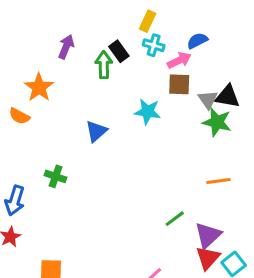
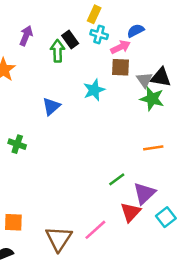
cyan star: (148, 112) -> (94, 90), turned -30
red triangle: (208, 258) -> (131, 212), moved

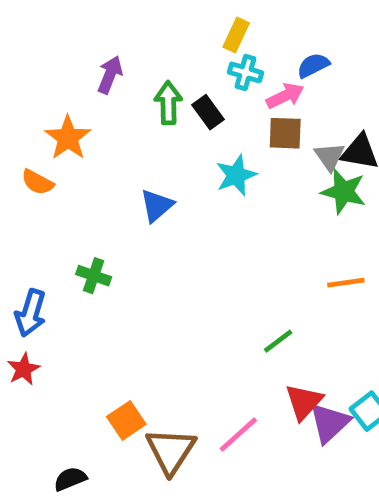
black rectangle: (70, 40) -> (208, 112), moved
purple triangle: (144, 193) -> (330, 423), moved
orange square: (13, 222) -> (126, 420), moved, turned -36

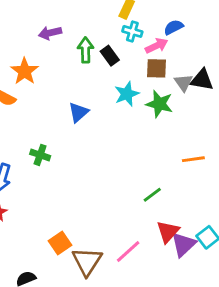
purple arrow: (110, 75) -> (50, 33), turned -125
green star: (344, 192) -> (159, 104), moved

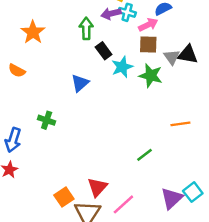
purple arrow: (50, 33) -> (111, 14), moved
black rectangle: (110, 56) -> (104, 51), moved
orange star: (24, 71) -> (33, 32), moved
red triangle: (168, 232) -> (97, 187), moved

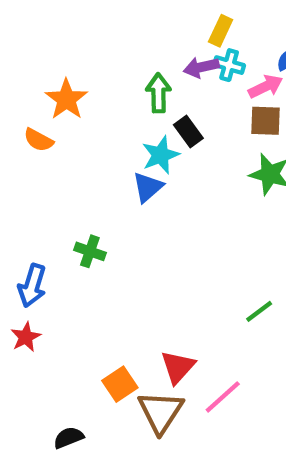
cyan star: (122, 67) -> (161, 155), moved
orange semicircle: (17, 71) -> (39, 140), moved

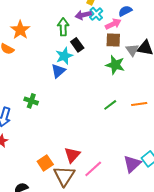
cyan cross: (229, 65) -> (96, 14), turned 32
green line: (259, 311) -> (110, 105), moved

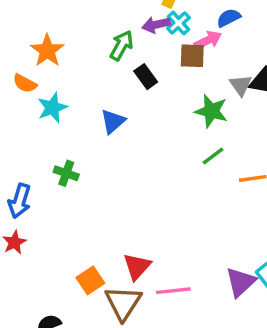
green arrow: (63, 27) -> (121, 45), turned 30
brown square: (113, 40) -> (192, 56), moved
cyan star: (64, 56) -> (52, 108), moved
green line: (110, 105) -> (213, 156), moved
pink line: (93, 169) -> (173, 291), turned 36

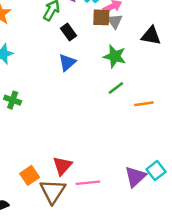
gray triangle: (241, 85) -> (115, 21), moved
blue triangle: (113, 121) -> (67, 62), moved

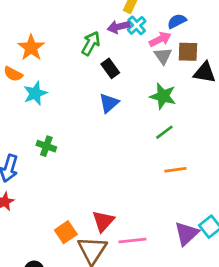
brown square: (101, 17) -> (188, 52), moved
orange line: (144, 104) -> (175, 170), moved

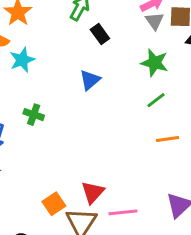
blue triangle: (109, 103) -> (90, 80), moved

